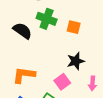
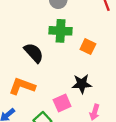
green cross: (47, 19) -> (61, 31), turned -30
black semicircle: (22, 31) -> (34, 53), moved

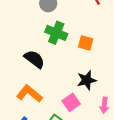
green cross: (61, 31) -> (56, 33), turned 30
orange L-shape: (22, 86) -> (29, 94), turned 30

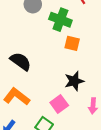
green cross: (56, 33) -> (60, 20), moved

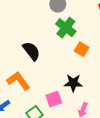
green cross: (60, 20) -> (66, 28), moved

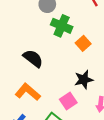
orange square: (82, 49) -> (83, 43), turned 32

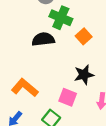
black semicircle: (33, 58) -> (43, 39), moved, turned -45
pink square: (68, 101) -> (68, 97), turned -35

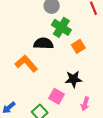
orange L-shape: (25, 88) -> (26, 63), moved

